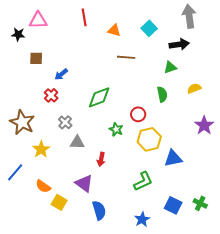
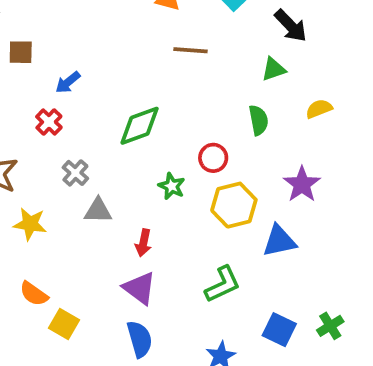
black arrow: (179, 44) -> (291, 26), turned 54
purple star: (204, 125) -> (302, 184), moved
yellow star: (41, 149) -> (30, 224), turned -30
purple triangle: (84, 183) -> (140, 288), moved
green cross: (200, 203) -> (330, 326), turned 32

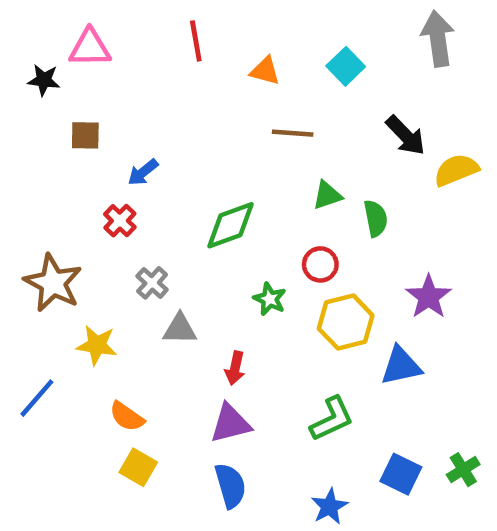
black arrow: (291, 26) -> (406, 135), moved
green triangle: (274, 69) -> (327, 195), moved
yellow semicircle: (319, 109) -> (456, 170), moved, size x1.4
purple triangle: (140, 288) -> (230, 423), turned -51
orange semicircle: (34, 294) -> (127, 417), moved

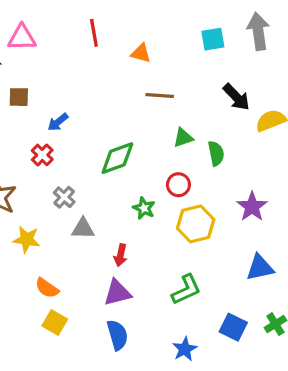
cyan square: (346, 66) -> (213, 39), moved, turned 35
blue triangle: (401, 366) -> (260, 268), moved

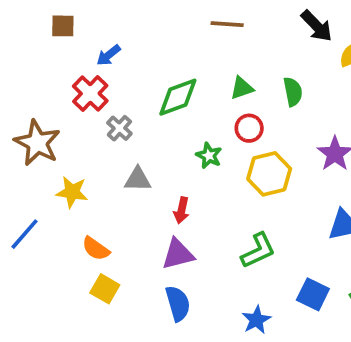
green triangle: (183, 138) -> (242, 88), moved
red cross: (42, 155) -> (90, 94), size x1.4
gray cross: (64, 197) -> (119, 128), moved

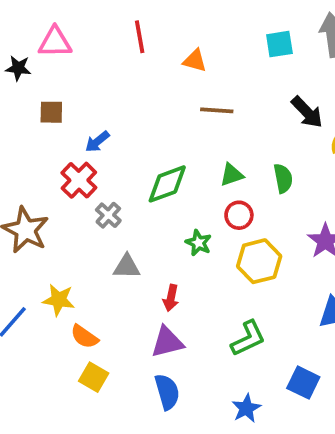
yellow star: (72, 192) -> (59, 300), moved

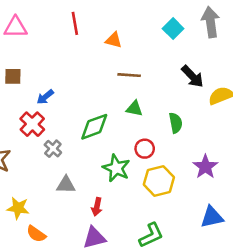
cyan square: (279, 44) -> (173, 29), turned -36
green triangle: (232, 175) -> (134, 109), moved, turned 30
green star: (198, 243) -> (116, 168), size x1.5

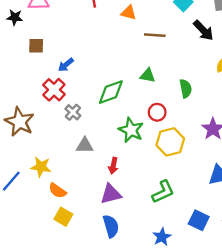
brown line: (129, 75) -> (155, 35), moved
black arrow: (192, 76) -> (203, 30), moved

